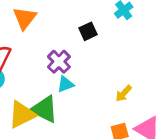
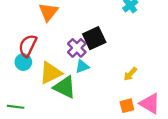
black square: (88, 31) -> (94, 38), moved, size x1.5
yellow triangle: (22, 115) -> (51, 73), moved

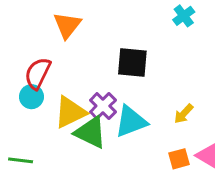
black square: (94, 38) -> (132, 62), turned 30
purple cross: (77, 48) -> (103, 106), moved
cyan triangle: (82, 66) -> (131, 122), moved, size x1.6

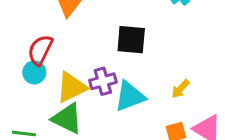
purple cross: (103, 106) -> (103, 81), turned 30
green triangle: (90, 132) -> (67, 119), moved

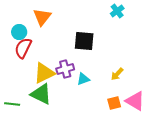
cyan circle: (34, 72) -> (19, 32), moved
cyan triangle: (130, 96) -> (83, 79), size x0.6

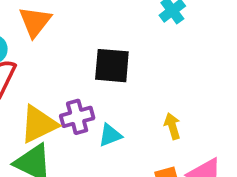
yellow arrow: (117, 74) -> (172, 126), turned 120

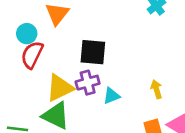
black square: (112, 66) -> (93, 52), moved

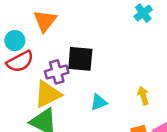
red semicircle: (32, 55) -> (20, 62), turned -144
purple cross: (88, 83) -> (57, 72), moved

